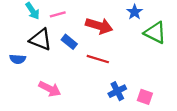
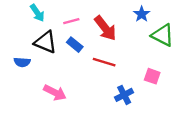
pink line: (58, 14) -> (71, 21), moved
red arrow: (99, 26) -> (105, 28), turned 35
pink square: (145, 97) -> (152, 76), moved

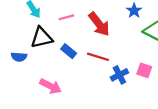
black triangle: (46, 42) -> (42, 38), turned -35
blue rectangle: (75, 45) -> (69, 51), moved
blue cross: (124, 95) -> (119, 75), moved

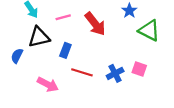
blue rectangle: (69, 51) -> (65, 50), turned 72
blue semicircle: (19, 57) -> (17, 56), turned 112
red line: (98, 57) -> (82, 72), moved

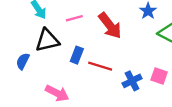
red line: (82, 72) -> (100, 66), moved

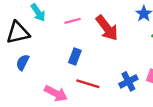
black triangle: (47, 40) -> (18, 33), moved
red line: (100, 66) -> (88, 84), moved

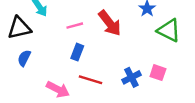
pink line: (73, 21) -> (75, 26), moved

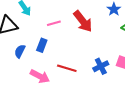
blue rectangle: (77, 52) -> (42, 45), moved
blue semicircle: (24, 58) -> (20, 51), moved

